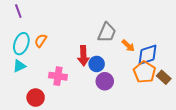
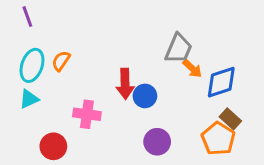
gray trapezoid: (107, 32) -> (179, 49), moved
orange pentagon: (144, 72) -> (218, 139), moved
brown rectangle: (164, 77) -> (230, 119), moved
purple circle: (105, 81) -> (157, 142), moved

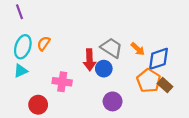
gray trapezoid: (179, 49) -> (111, 48), moved, turned -80
orange pentagon: (218, 139) -> (149, 81), moved

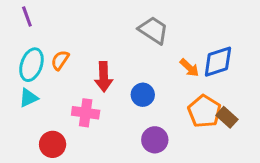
gray trapezoid: (111, 48) -> (153, 30), moved
blue diamond: (158, 59) -> (218, 62), moved
red arrow: (90, 60) -> (104, 77), moved

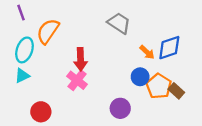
orange semicircle: (60, 60) -> (48, 31), moved, size x1.6
blue circle: (143, 95) -> (140, 77), moved
pink cross: (86, 113) -> (77, 80), moved, turned 30

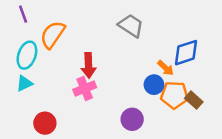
orange arrow: (147, 52) -> (165, 68), moved
pink cross: (77, 80) -> (85, 88), turned 30
orange pentagon: (159, 86) -> (174, 95), turned -30

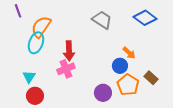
blue diamond: (186, 53) -> (145, 18), moved, turned 55
cyan ellipse: (27, 55) -> (36, 43), moved
cyan triangle: (24, 83) -> (29, 77), moved, turned -32
orange pentagon: (174, 95) -> (128, 85), moved, turned 30

